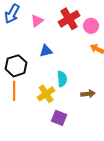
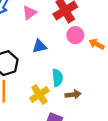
pink circle: (91, 26) -> (75, 35), moved
brown arrow: (88, 94) -> (73, 95), moved

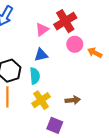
pink triangle: (29, 13) -> (42, 30), moved
cyan semicircle: (57, 78) -> (35, 76), moved

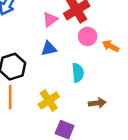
cyan semicircle: (35, 76) -> (78, 73), moved
brown arrow: (73, 100) -> (97, 103), moved

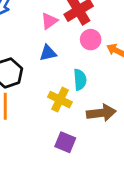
yellow cross: (49, 101) -> (60, 100), moved, turned -30
brown arrow: (97, 103) -> (101, 113), size x1.5

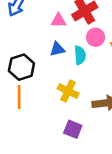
pink triangle: (49, 21) -> (59, 21), turned 35
cyan semicircle: (80, 80) -> (80, 55), moved

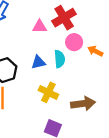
blue triangle: (57, 49) -> (38, 62), moved

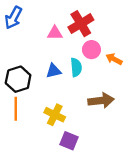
yellow cross: (48, 92) -> (55, 115), moved
brown arrow: (83, 104) -> (101, 101), moved

